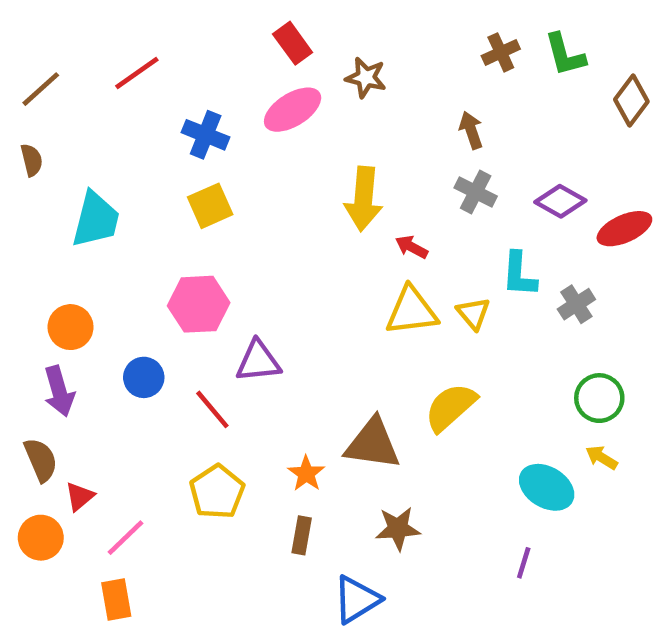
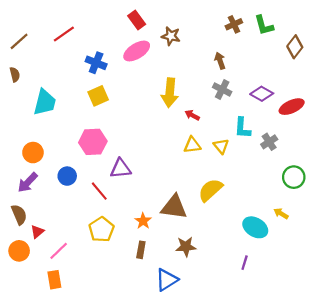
yellow triangle: (412, 311) -> (192, 145), size x0.7
purple arrow: (59, 391) -> (28, 182), turned 60
green circle: (599, 398) -> (294, 177), moved

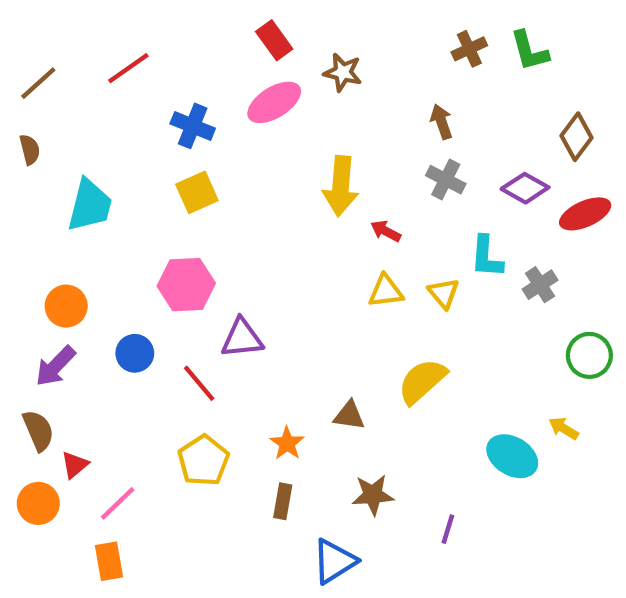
brown diamond: (295, 47) -> (577, 137), moved
brown triangle: (174, 207) -> (349, 415), size x0.6
purple line: (245, 263) -> (448, 529), moved

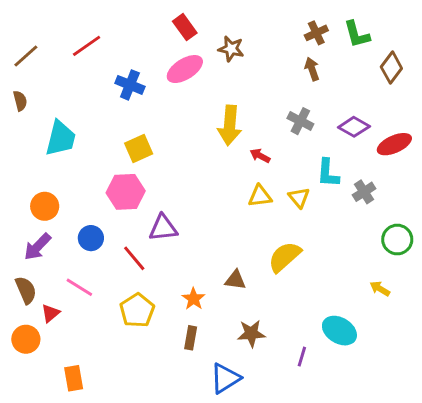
brown arrow: (441, 122) -> (312, 69), moved
brown diamond: (577, 137) -> (391, 68), moved
yellow square: (197, 192) -> (139, 148), moved
cyan ellipse: (512, 456) -> (339, 331), moved
pink line: (118, 503) -> (79, 287), moved, turned 76

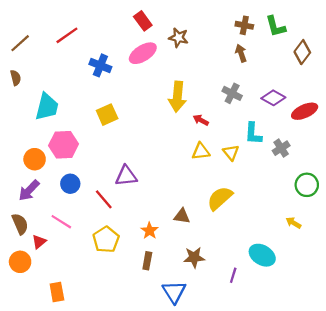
brown cross: (316, 33) -> (244, 25), turned 36
pink hexagon: (126, 192) -> (64, 145), moved
blue triangle: (225, 378) -> (174, 292), turned -30

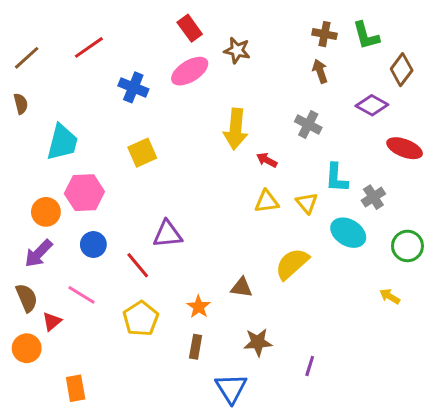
purple diamond: (273, 98) -> (372, 105), moved
red ellipse: (305, 111) -> (405, 148), turned 45
cyan ellipse: (262, 255) -> (348, 233), moved

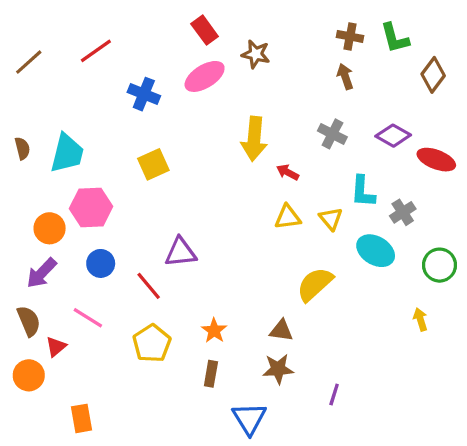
brown semicircle: (21, 104) -> (22, 148), moved
purple diamond: (372, 105) -> (393, 136), moved
brown triangle: (242, 287) -> (281, 331), moved
yellow arrow: (390, 296) -> (420, 319), turned 42

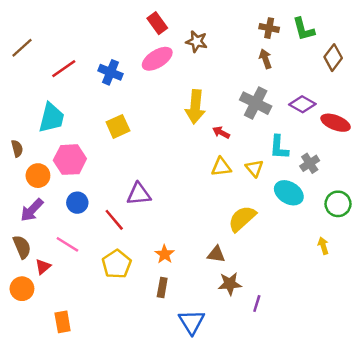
red line: (96, 51) -> (64, 69), moved
gray cross: (332, 134) -> (256, 103), size x1.4
brown semicircle: (22, 148) -> (17, 149), moved
brown star: (278, 369) -> (230, 284), moved

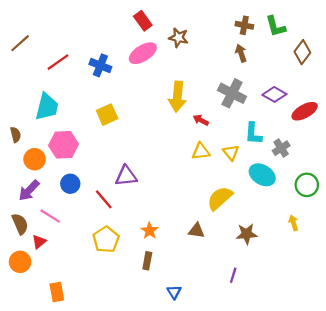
red ellipse: (336, 123) -> (305, 111), turned -50
pink line: (67, 244) -> (50, 216), moved
brown star: (230, 284) -> (247, 234), moved
blue triangle: (192, 322) -> (174, 292), size x0.6

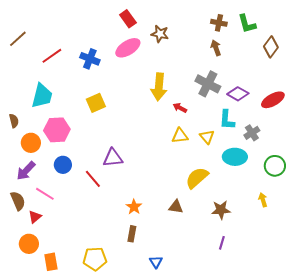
purple diamond: (274, 94) -> (238, 94), moved
cyan ellipse: (262, 175) -> (235, 157), turned -30
yellow pentagon: (106, 240) -> (95, 259), moved, turned 30
orange circle: (20, 262) -> (29, 244), moved
purple line: (233, 275) -> (222, 243), moved

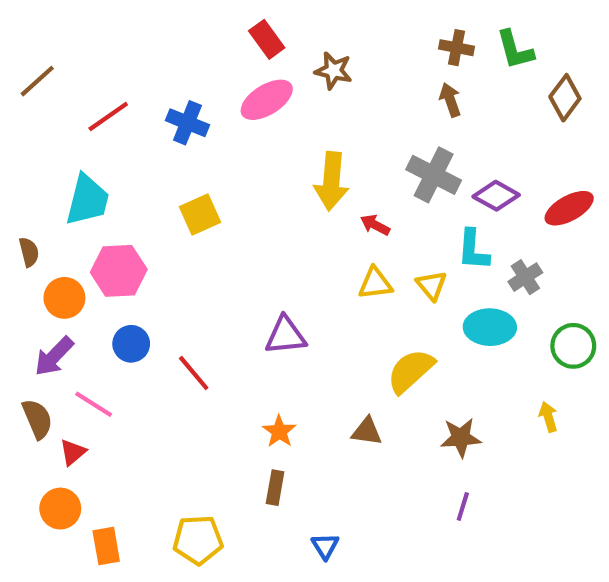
purple triangle: (113, 158) -> (286, 335), moved

